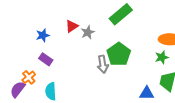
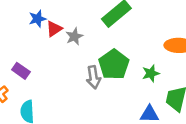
blue star: (43, 35) -> (37, 19), moved
green star: (162, 57) -> (151, 73), moved

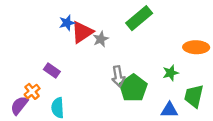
red triangle: (54, 29) -> (82, 32), size x1.5
green pentagon: (114, 64) -> (133, 88), moved

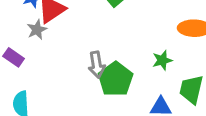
gray star: (101, 39) -> (37, 30), moved

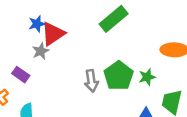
green pentagon: (116, 79) -> (119, 76), moved

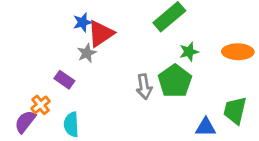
green star: (147, 77) -> (189, 52), moved

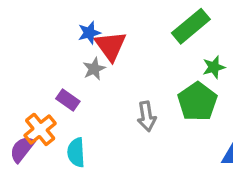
red triangle: (101, 34) -> (111, 46), turned -32
gray arrow: (144, 87) -> (147, 116), moved
orange cross: (41, 105) -> (40, 129), size x1.4

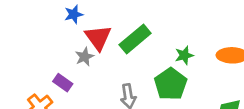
green rectangle: (191, 26) -> (135, 39), moved
blue star: (89, 33) -> (74, 14), moved

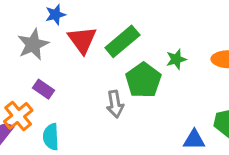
gray star: (85, 57) -> (33, 44), moved, size x1.5
green pentagon: (171, 84) -> (143, 80), moved

